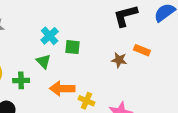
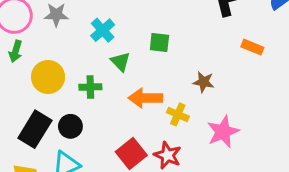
cyan cross: (50, 36) -> (103, 30), moved
brown star: (119, 60) -> (204, 82), moved

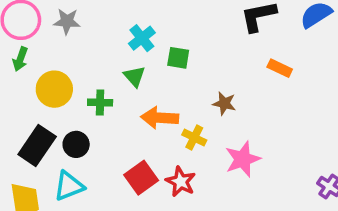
cyan cross: (103, 30) -> (142, 38), moved

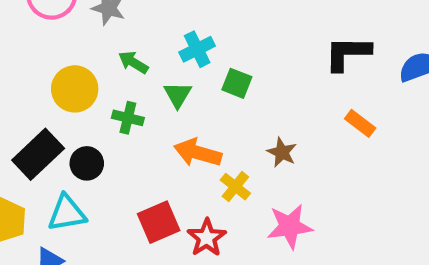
green arrow: (20, 59) -> (133, 62), moved, turned 90

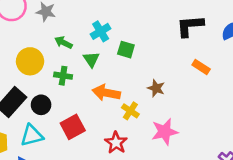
red square: (159, 222) -> (73, 127), moved

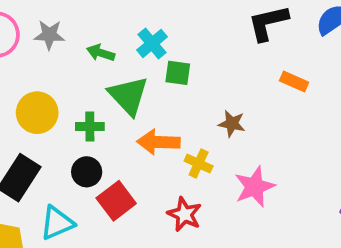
cyan cross: (101, 31) -> (152, 43), moved
green arrow: (63, 42) -> (101, 53), moved
green triangle: (91, 59) -> (128, 96), size x1.6
black circle: (41, 105) -> (87, 172), moved

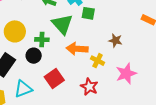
black circle: (87, 172) -> (34, 56), moved

